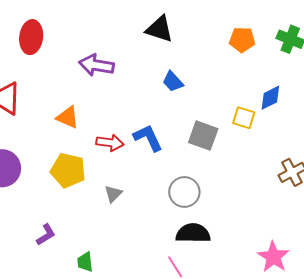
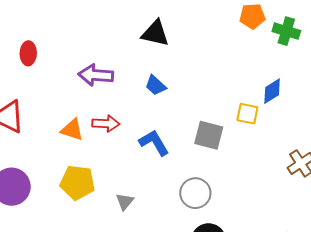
red ellipse: (31, 37) -> (28, 53), size x0.7
orange pentagon: (242, 40) -> (252, 16), moved
blue trapezoid: (173, 82) -> (155, 85), moved
red arrow: (110, 143) -> (106, 124), moved

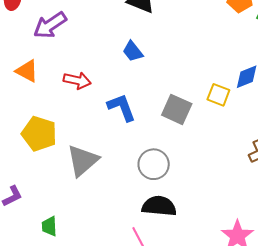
purple arrow: (96, 75) -> (50, 25), moved, turned -48
orange triangle: (72, 130) -> (27, 71), moved
gray triangle: (125, 202) -> (83, 161), size x1.8

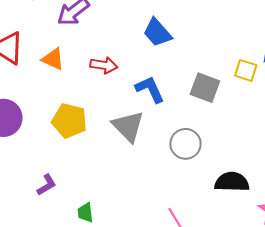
blue trapezoid: (133, 51) -> (157, 33), size x1.4
gray triangle: (83, 161) -> (128, 126), moved, turned -30
black semicircle: (159, 206) -> (232, 182), moved

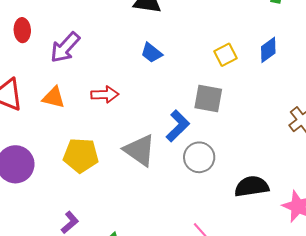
blue trapezoid: (157, 33) -> (152, 53), size x0.7
yellow square: (246, 70) -> (225, 55), moved, turned -35
blue L-shape: (150, 89) -> (178, 126), moved, turned 80

